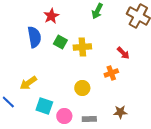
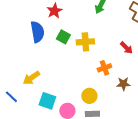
orange cross: (111, 73) -> (104, 68), moved
yellow circle: (82, 88) -> (89, 96), moved
brown star: (120, 112) -> (123, 84), moved

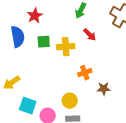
green square: (63, 37) -> (44, 42), turned -32
red arrow: (126, 48) -> (90, 35), moved

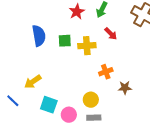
red star: (35, 16) -> (77, 12), moved

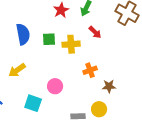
yellow arrow: (33, 82) -> (17, 70), moved
yellow circle: (91, 100) -> (99, 109), moved
pink circle: (69, 115) -> (55, 86), moved

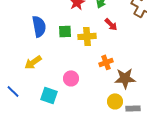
brown star: (109, 86) -> (125, 78), size x1.5
gray rectangle: (78, 116) -> (133, 108), moved

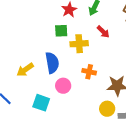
blue semicircle: (39, 26) -> (52, 63), moved
green square: (65, 31) -> (61, 31), moved
orange cross: (106, 62) -> (89, 72), moved, turned 32

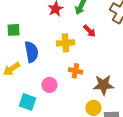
green square: (61, 31) -> (13, 30), moved
blue semicircle: (52, 63) -> (31, 52), moved

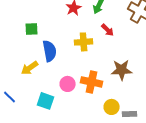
orange cross: (75, 71) -> (92, 82), moved, size x1.5
brown star: (103, 85) -> (122, 70), moved

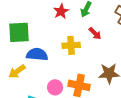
green square: (32, 29) -> (19, 32), size x1.6
blue semicircle: (50, 51) -> (37, 54), turned -75

